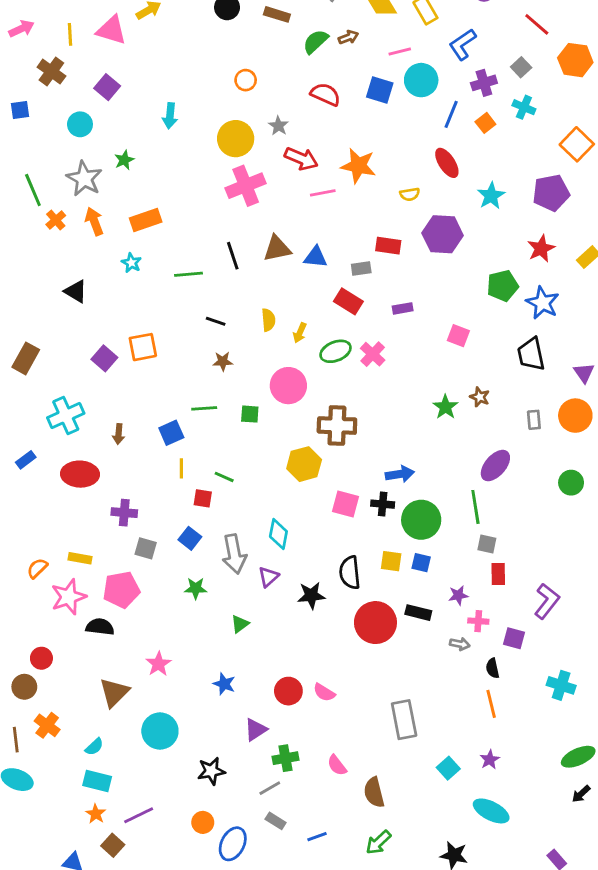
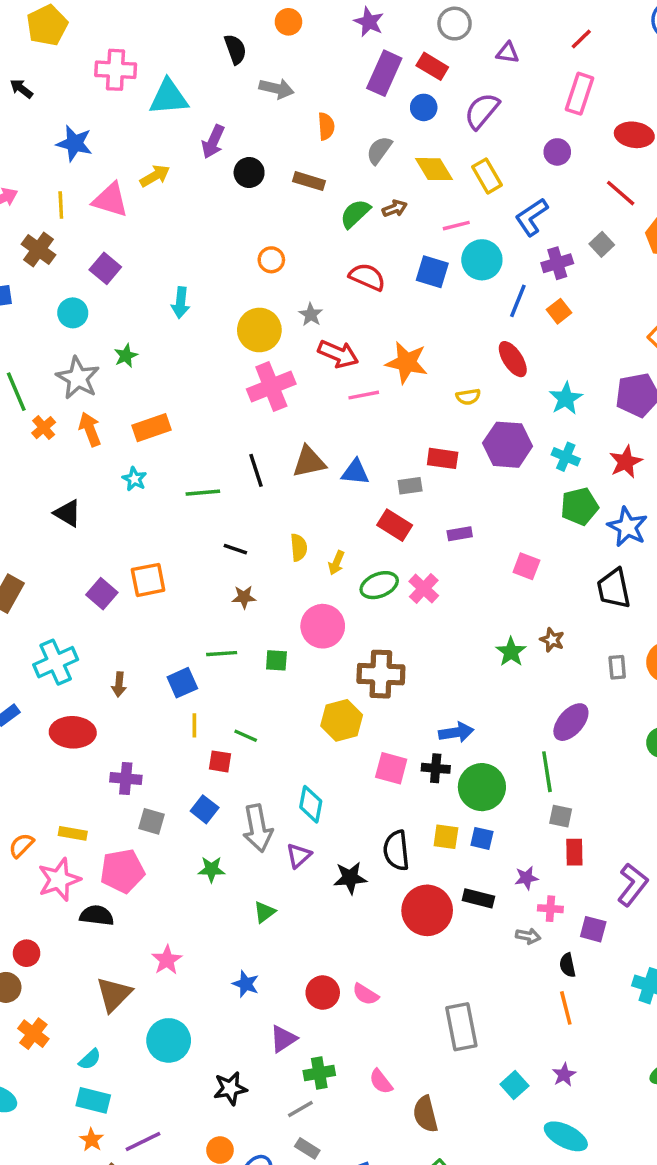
cyan cross: (524, 107) -> (566, 457), moved

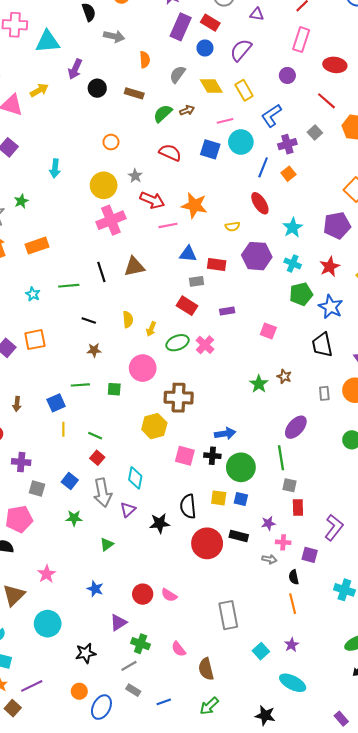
blue triangle: (355, 472) -> (188, 254), moved
cyan star: (134, 479) -> (33, 294), moved
red square: (220, 761) -> (97, 458), moved, turned 32
green cross: (319, 1073) -> (141, 644), turned 30

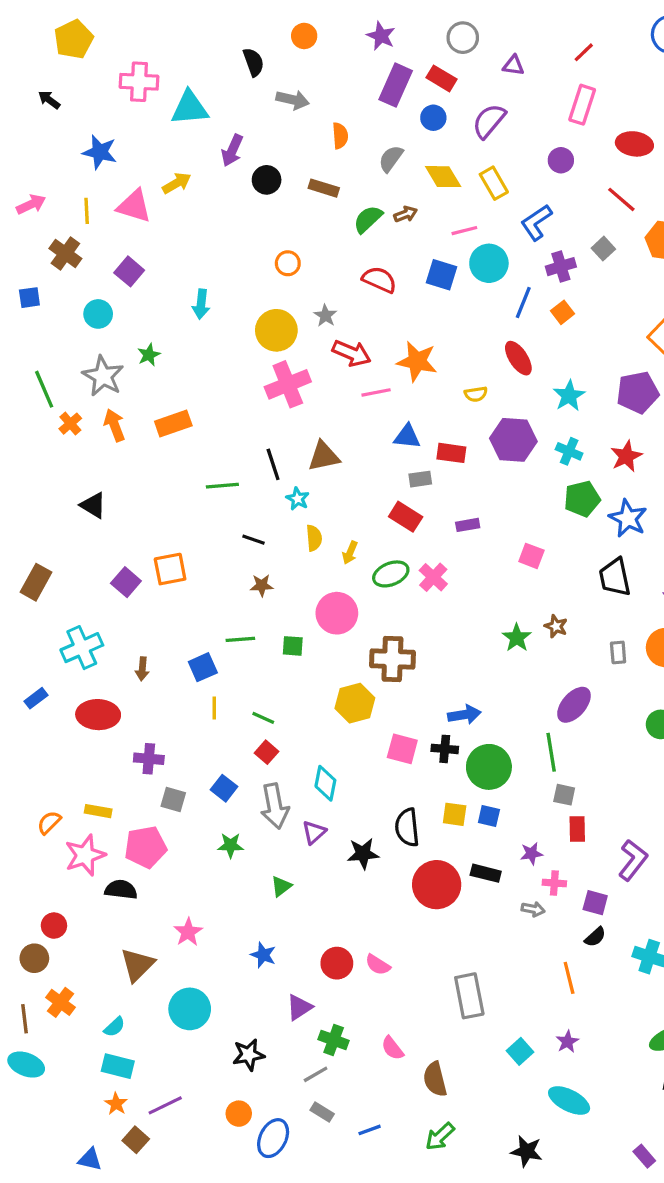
cyan star: (33, 294) -> (298, 499), moved
black semicircle: (294, 577) -> (595, 937), moved, turned -120

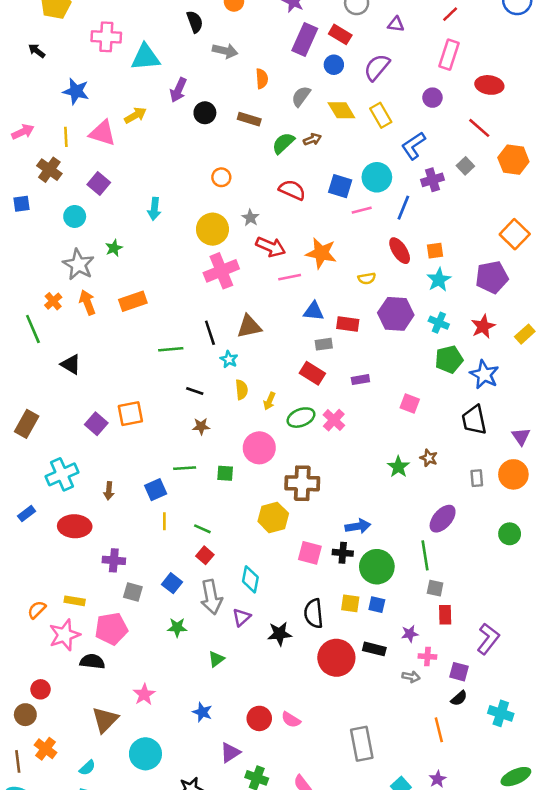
pink line: (464, 231) -> (362, 210), moved
orange square: (563, 312) -> (435, 251), moved, turned 30
green line: (44, 389) -> (33, 329), moved

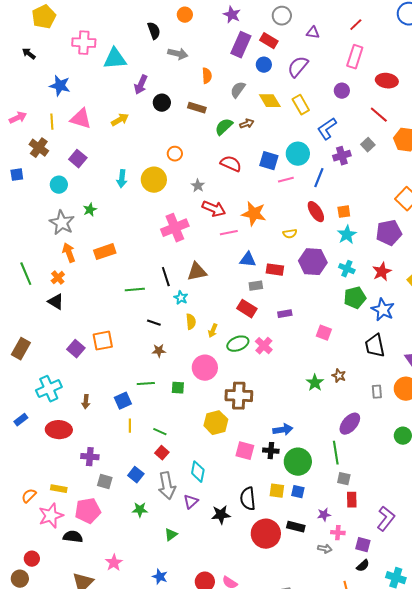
yellow arrow: (135, 115) -> (120, 120), moved
yellow circle: (212, 229) -> (154, 180), moved
orange cross: (53, 301) -> (58, 278), moved

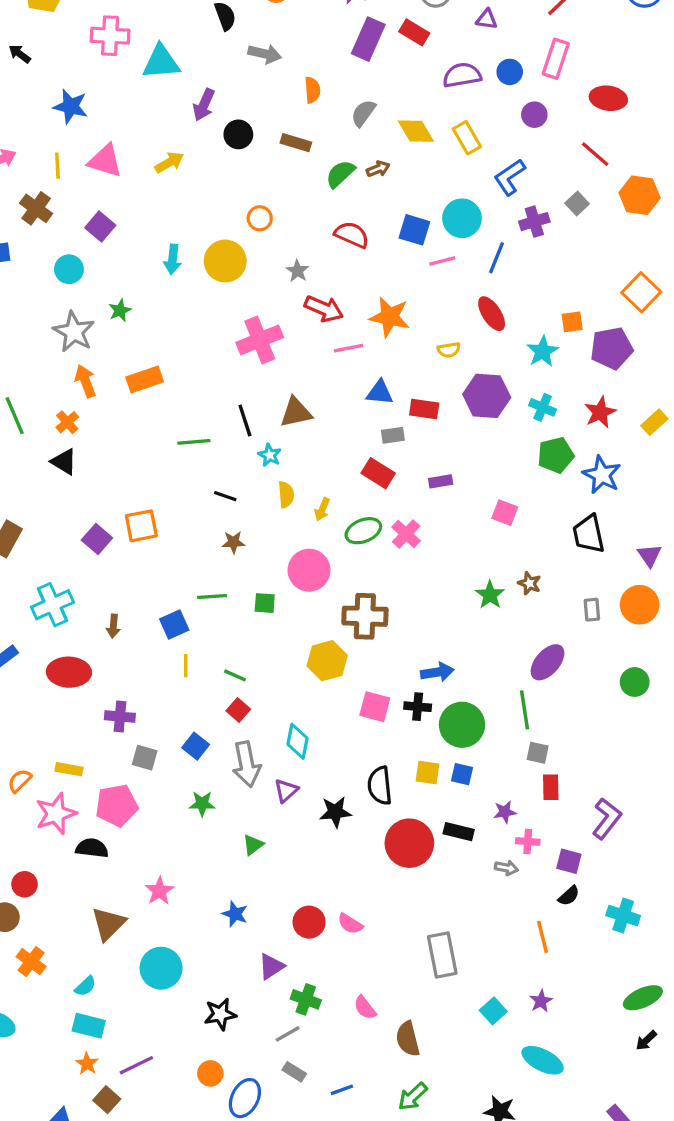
blue circle: (264, 65) -> (510, 72), moved
purple semicircle: (298, 67) -> (462, 75), turned 40
orange square: (344, 212) -> (572, 322), moved

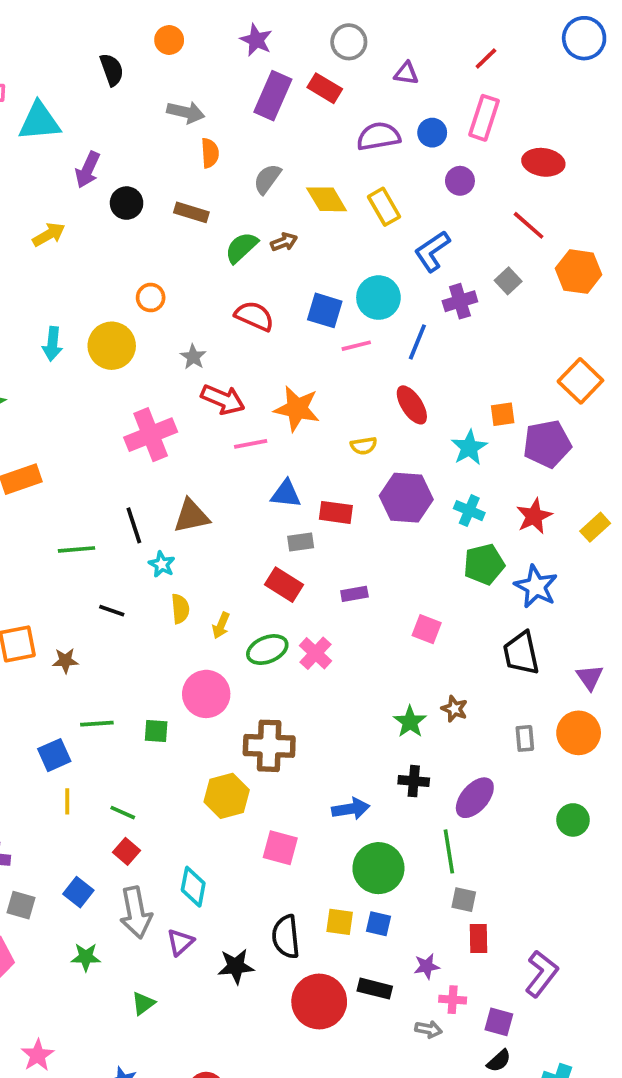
gray arrow: (265, 54) -> (186, 112), moved
brown star: (233, 542) -> (65, 661), moved
black cross: (418, 707) -> (414, 781), moved

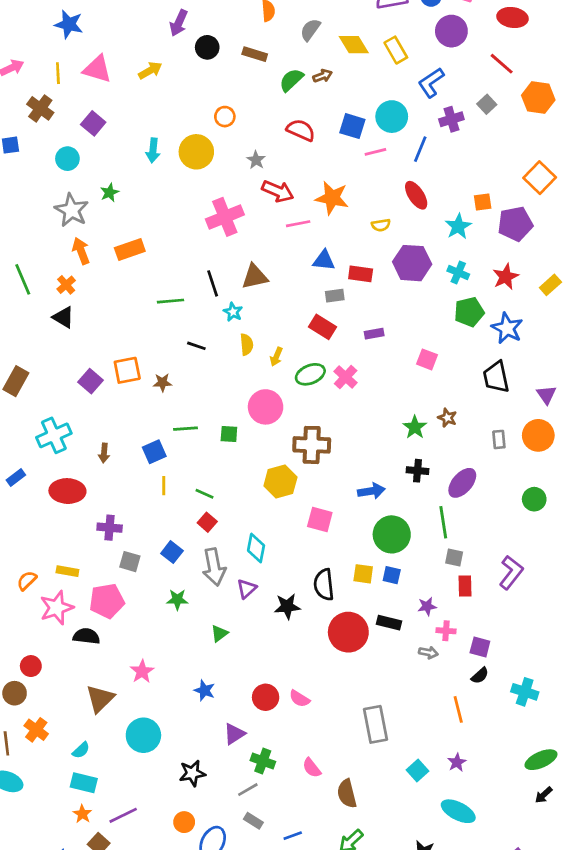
purple circle: (460, 181) -> (451, 31), size x1.5
purple L-shape: (542, 974) -> (511, 572), moved

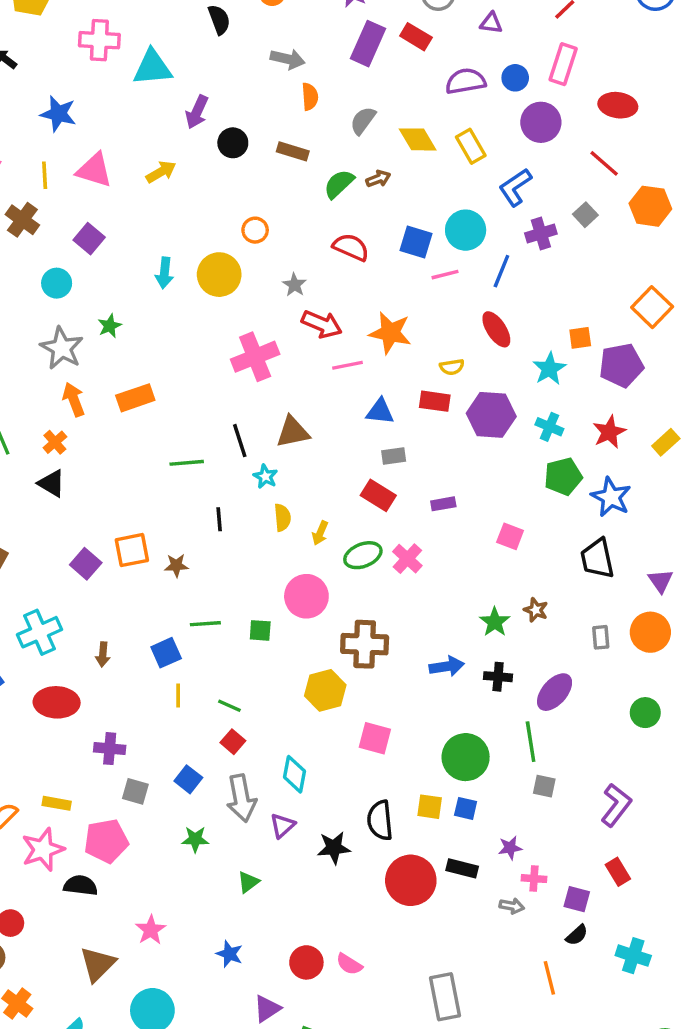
red rectangle: (361, 274) -> (435, 401), moved
black line: (196, 346) -> (219, 519), turned 66
blue arrow: (371, 491) -> (447, 666), moved
red rectangle: (465, 586) -> (618, 872), moved, turned -30

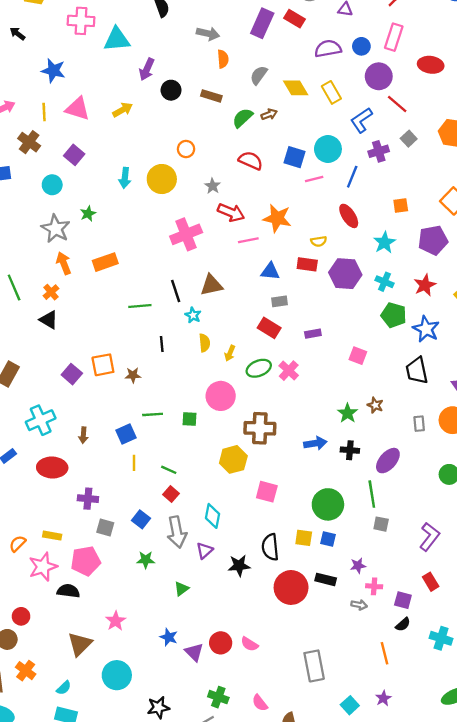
red line: (604, 163) -> (397, 104), moved
orange square: (580, 338) -> (401, 206), moved
green pentagon: (563, 476) -> (394, 315), turned 30
purple triangle: (267, 1009) -> (194, 652), moved, turned -42

